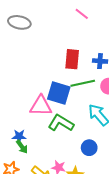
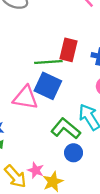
green line: (83, 83) -> (48, 62), moved
green L-shape: (61, 123) -> (66, 129), moved

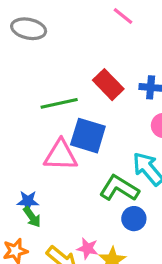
red rectangle: (68, 50) -> (108, 85), turned -50
green line: (48, 62) -> (59, 103), moved

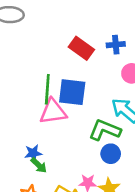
green line: (59, 103) -> (47, 89), moved, turned -64
blue circle: (134, 219) -> (111, 154), moved

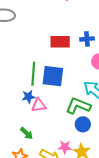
red rectangle: (81, 48) -> (60, 42), turned -36
pink triangle: (53, 112) -> (39, 105), moved, size x0.7
blue star: (33, 153) -> (28, 97), moved

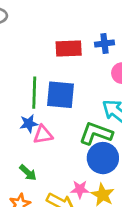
blue circle: (83, 124) -> (103, 158), size x1.5

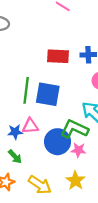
blue star: (29, 124) -> (15, 132), moved
blue circle: (103, 158) -> (57, 142), moved
pink star: (80, 189) -> (78, 150), moved

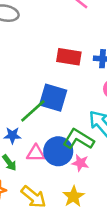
green line: (26, 90) -> (33, 111), moved, turned 35
pink triangle: (30, 126) -> (36, 153), moved

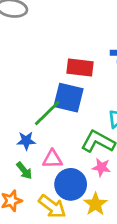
red rectangle: (69, 57) -> (80, 68), moved
blue circle: (58, 151) -> (71, 184), moved

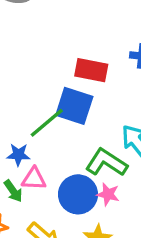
pink triangle: (52, 159) -> (34, 179), moved
blue circle: (71, 184) -> (78, 194), moved

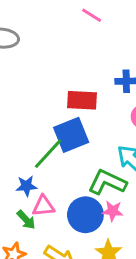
blue square: (74, 106) -> (71, 135), turned -32

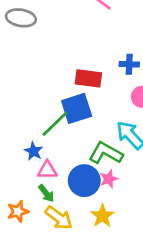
blue star: (26, 186) -> (33, 151), turned 30
pink star: (113, 211) -> (109, 179), turned -30
green arrow: (26, 220) -> (46, 193), moved

